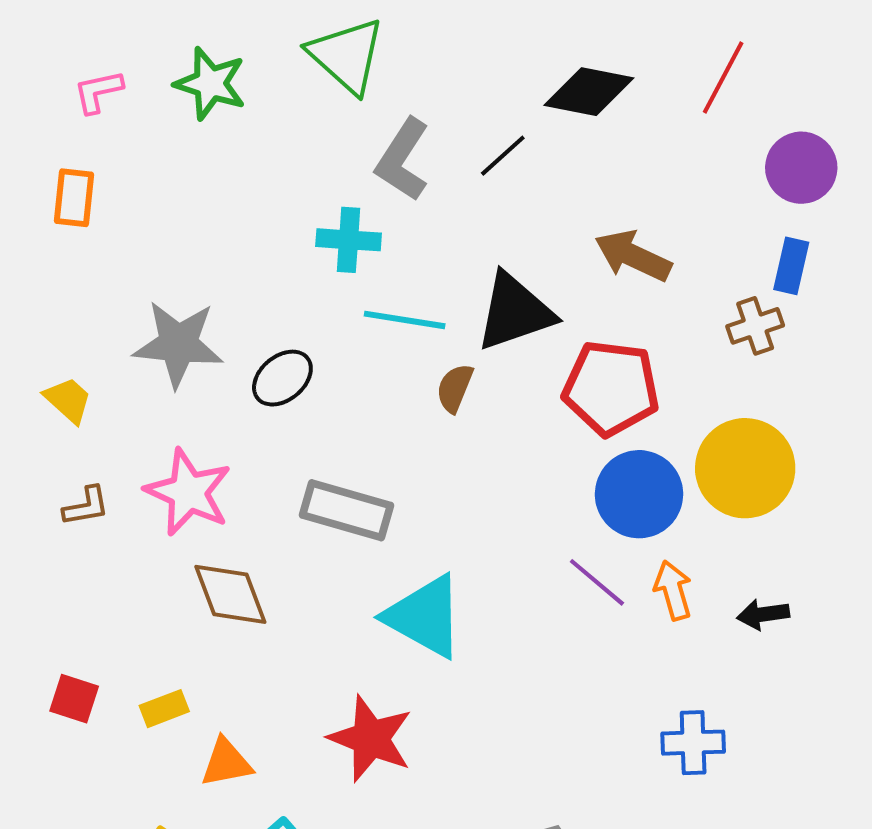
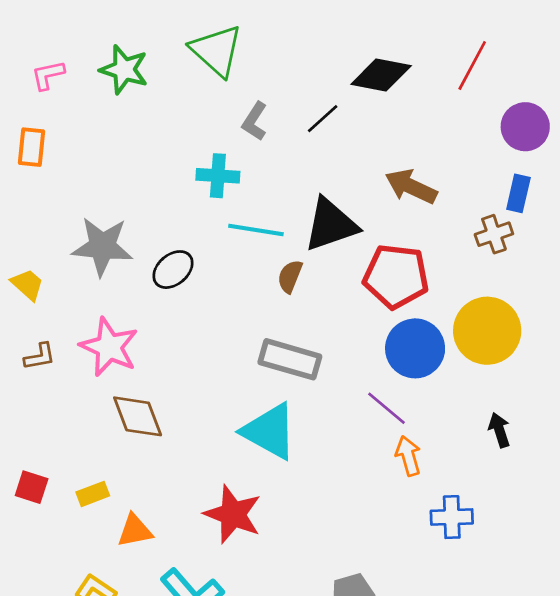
gray L-shape: (403, 160) -> (255, 121), size x0.7
gray rectangle: (347, 510) -> (290, 359), moved
orange arrow: (673, 590) -> (408, 456), moved
black arrow: (763, 614) -> (499, 430), turned 80

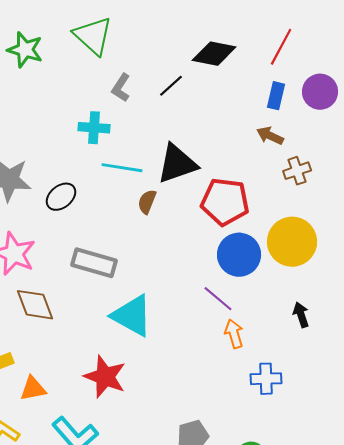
brown arrow: (411, 187) -> (270, 136), moved, size x0.7
blue rectangle: (518, 193) -> (276, 96), moved
gray rectangle: (290, 359) -> (94, 263), moved

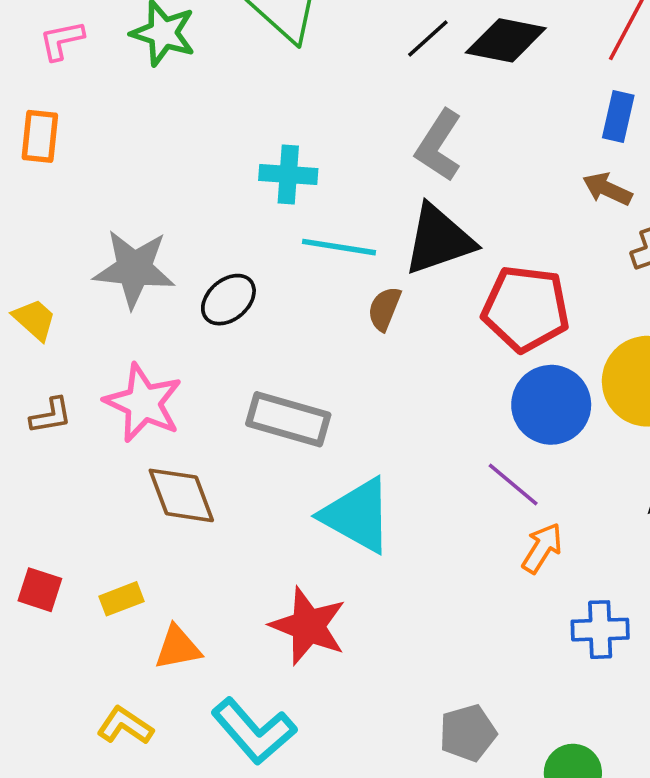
black line: (171, 86) -> (428, 39), moved
gray L-shape: (121, 88) -> (439, 145), moved, size x1.4
orange arrow: (234, 334) -> (542, 548), turned 48

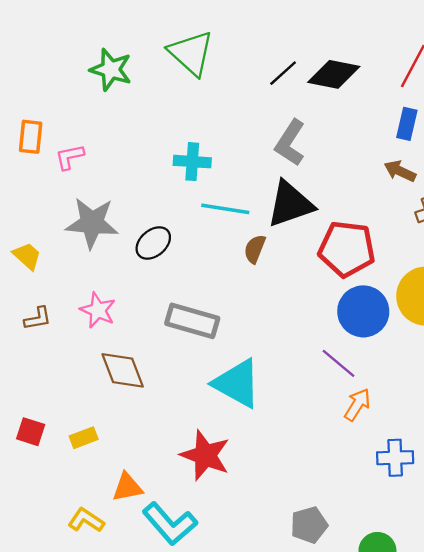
pink L-shape: (62, 40) -> (70, 157), moved
pink star: (143, 403) -> (98, 310), size x0.7
orange triangle: (178, 648) -> (127, 487), moved

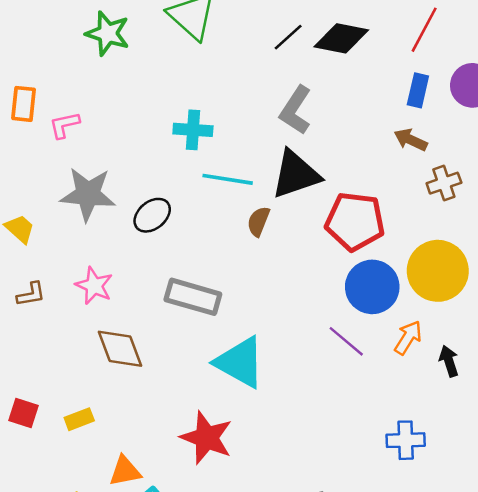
orange arrow: (357, 405) -> (408, 338), moved

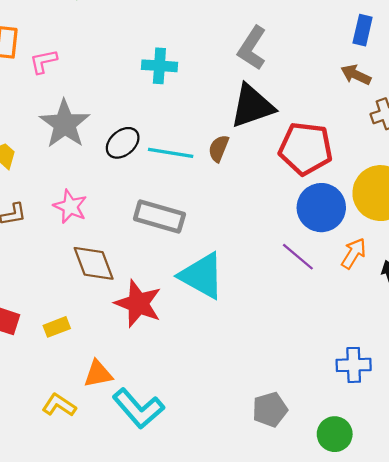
cyan line: (228, 179) -> (171, 153), moved
gray star: (88, 194) -> (65, 124), turned 30
red star: (207, 438) -> (138, 304), moved
blue cross: (406, 440) -> (354, 365), moved

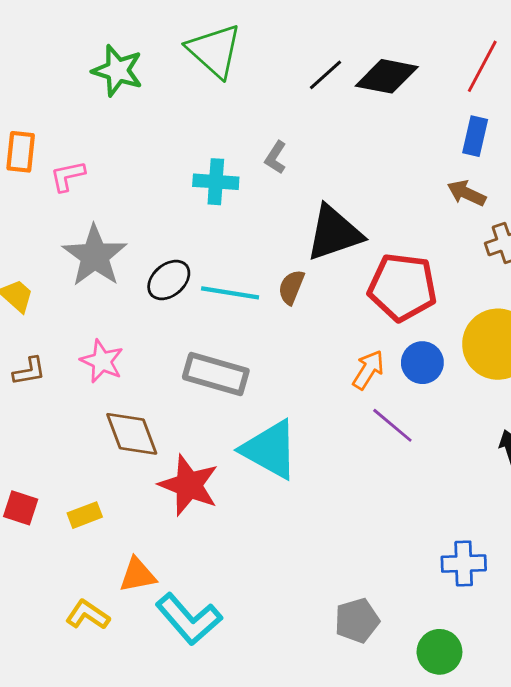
gray L-shape: (252, 48) -> (276, 157), moved, size x0.6
blue circle: (321, 208) -> (422, 363), size x0.7
orange arrow: (354, 253) -> (368, 370), moved

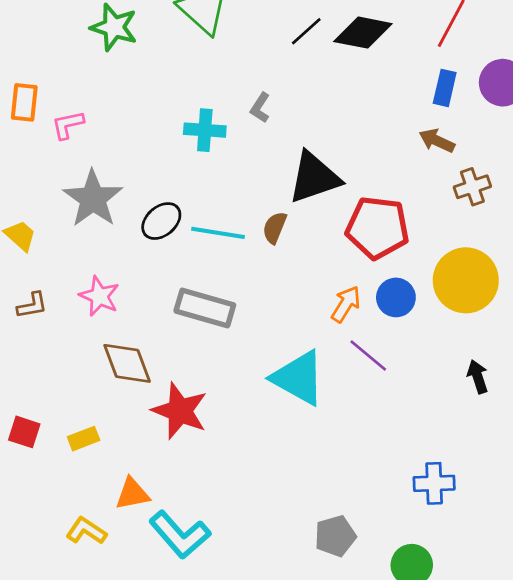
cyan triangle: (270, 450) -> (298, 378), moved

